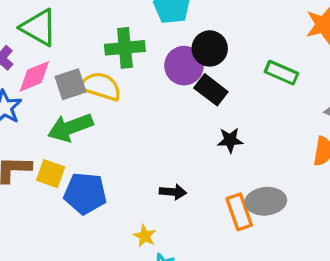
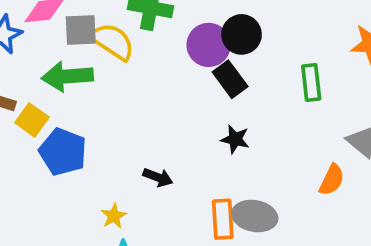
green rectangle: (281, 73) -> (311, 83), turned 44

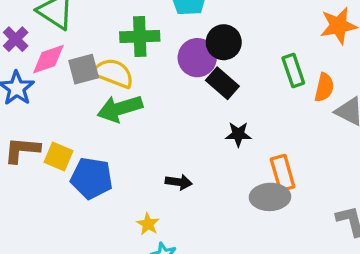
green arrow: (67, 76) -> (120, 109), moved
orange semicircle: (332, 180) -> (324, 87), moved
orange rectangle: (223, 219) -> (283, 173), moved

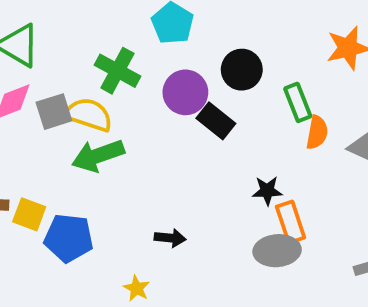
green cross: (140, 36) -> (117, 71), turned 33
black circle: (224, 42) -> (242, 70), moved
orange semicircle: (324, 87) -> (317, 132), moved
black star: (238, 134) -> (267, 191), moved

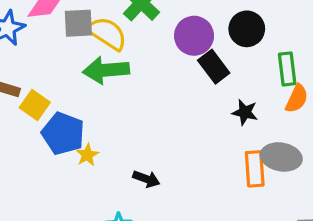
black star: (267, 191) -> (245, 112), moved
black arrow: (170, 238) -> (146, 179), moved
gray ellipse: (277, 251) -> (281, 157), moved
yellow star: (137, 288) -> (87, 155), moved

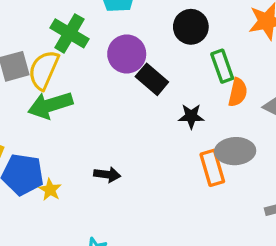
black circle: (247, 29) -> (191, 27), moved
yellow semicircle: (107, 33) -> (44, 70), turned -87
black arrow: (146, 179) -> (107, 175), moved

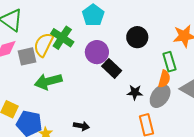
green rectangle: (222, 66) -> (169, 62), moved
yellow semicircle: (44, 70) -> (44, 45), moved
gray ellipse: (235, 151) -> (160, 96), moved, turned -55

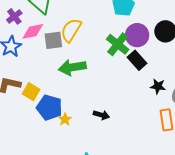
green cross: (62, 38) -> (118, 44), moved
purple circle: (97, 52) -> (137, 35), moved

